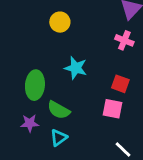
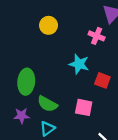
pink cross: (124, 40) -> (97, 36), moved
cyan star: (76, 68) -> (79, 64), moved
pink square: (112, 109) -> (84, 107), moved

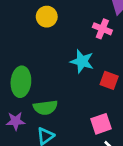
green semicircle: (47, 104) -> (45, 108), turned -36
pink square: (84, 107) -> (101, 124), moved, turned -30

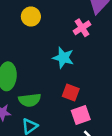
pink cross: (102, 29) -> (82, 28), turned 35
red square: (109, 80) -> (71, 93), moved

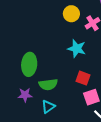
yellow circle: (31, 17) -> (71, 14), moved

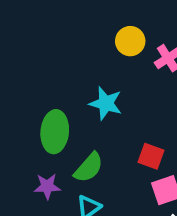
cyan star: (77, 49) -> (106, 103), moved
green semicircle: (48, 84) -> (89, 168), turned -42

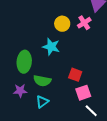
yellow circle: (130, 41) -> (62, 24), moved
green semicircle: (89, 168) -> (42, 81), turned 60

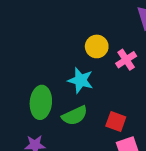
pink cross: (84, 23) -> (126, 60), moved
green semicircle: (42, 81) -> (75, 116), moved, turned -36

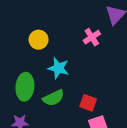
yellow circle: (97, 46) -> (39, 40), moved
pink cross: (126, 60) -> (92, 37), moved

